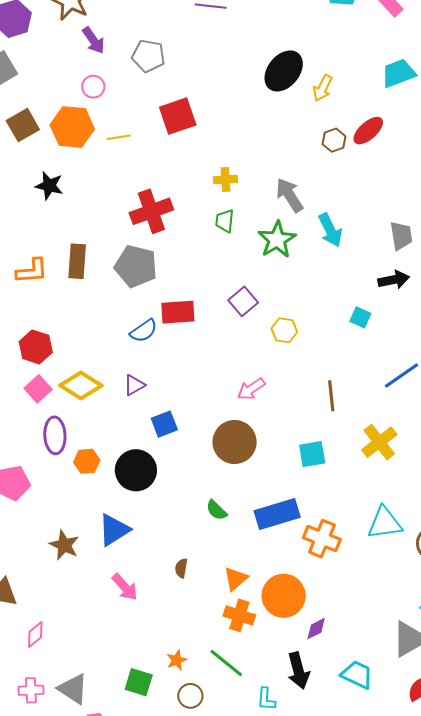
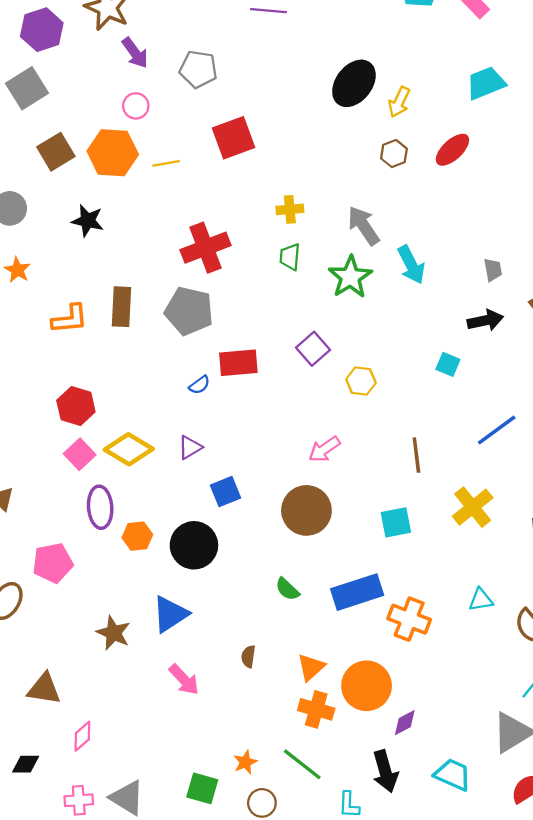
brown hexagon: (334, 140) -> (394, 154), moved
gray trapezoid: (401, 236) -> (493, 270), size x0.7
blue semicircle: (144, 331) -> (199, 385), size x0.7
cyan triangle: (385, 523) -> (481, 600), size x0.6

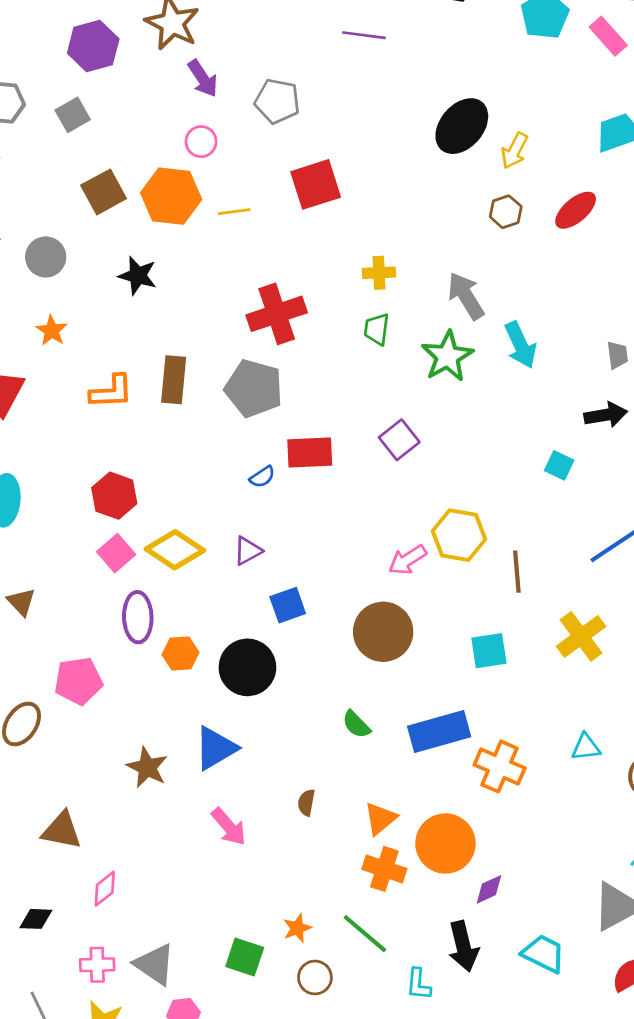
gray square: (27, 88) -> (73, 115), size x0.7
yellow hexagon: (361, 381) -> (459, 535), moved, size x1.5

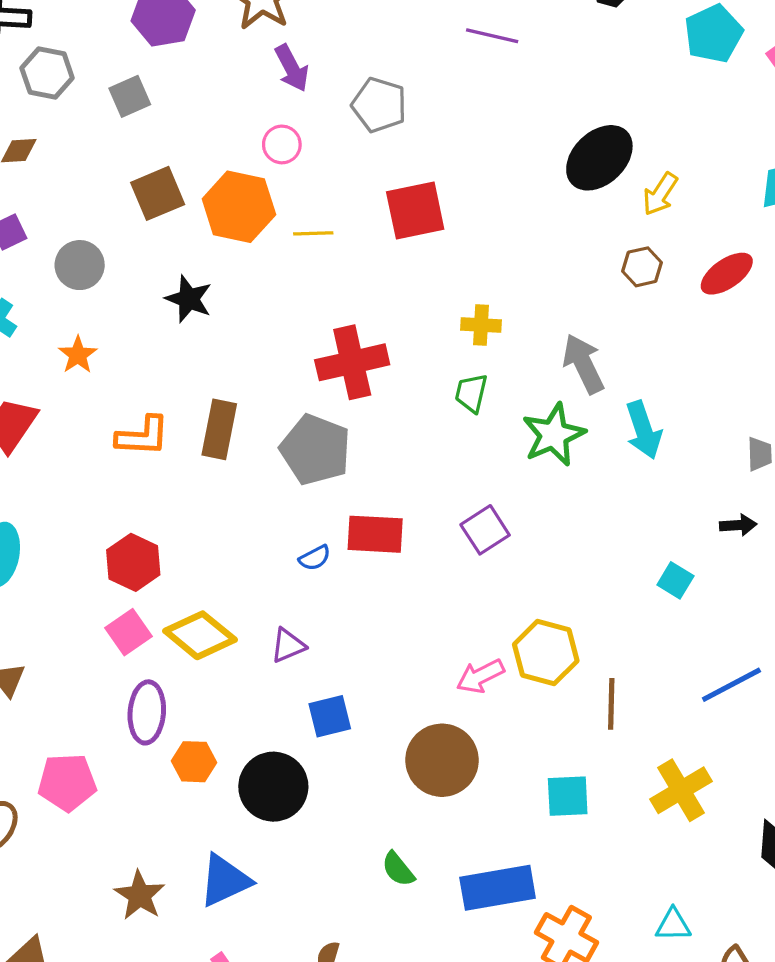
black arrow: (606, 415) -> (738, 525), size x0.7

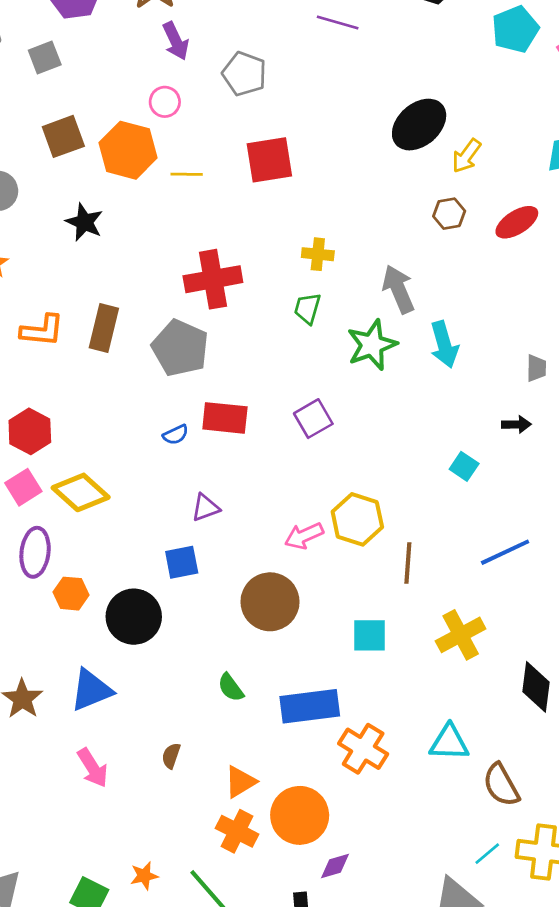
purple triangle: (288, 645) -> (205, 508), moved
cyan triangle: (673, 925) -> (449, 743), size x1.4

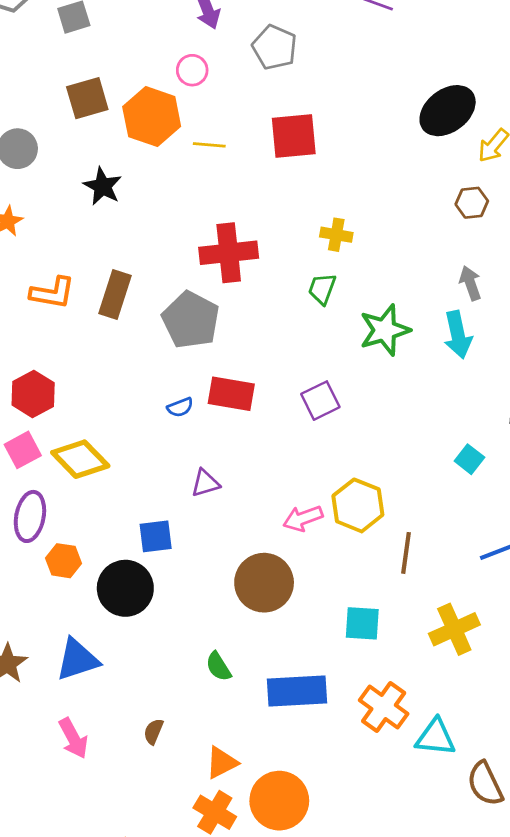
gray arrow: (398, 289) -> (470, 283), moved, size x0.7
blue square: (182, 562) -> (156, 536), moved
orange cross: (363, 749) -> (384, 707), moved

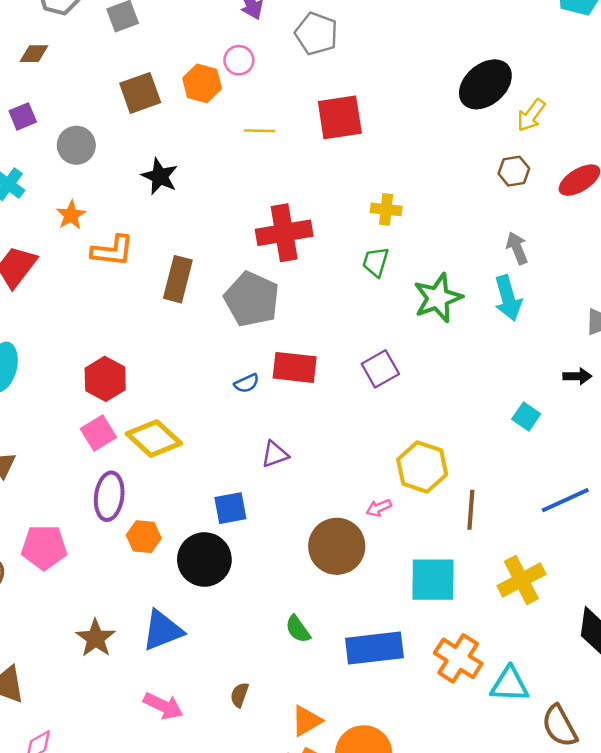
orange hexagon: (152, 117) -> (202, 83), moved, size x0.7
orange L-shape: (52, 293) -> (112, 251), moved
pink arrow: (303, 518) -> (379, 508), moved, size x0.7
cyan square: (362, 623) -> (433, 580), size x1.4
pink arrow: (73, 738) -> (163, 706), turned -33

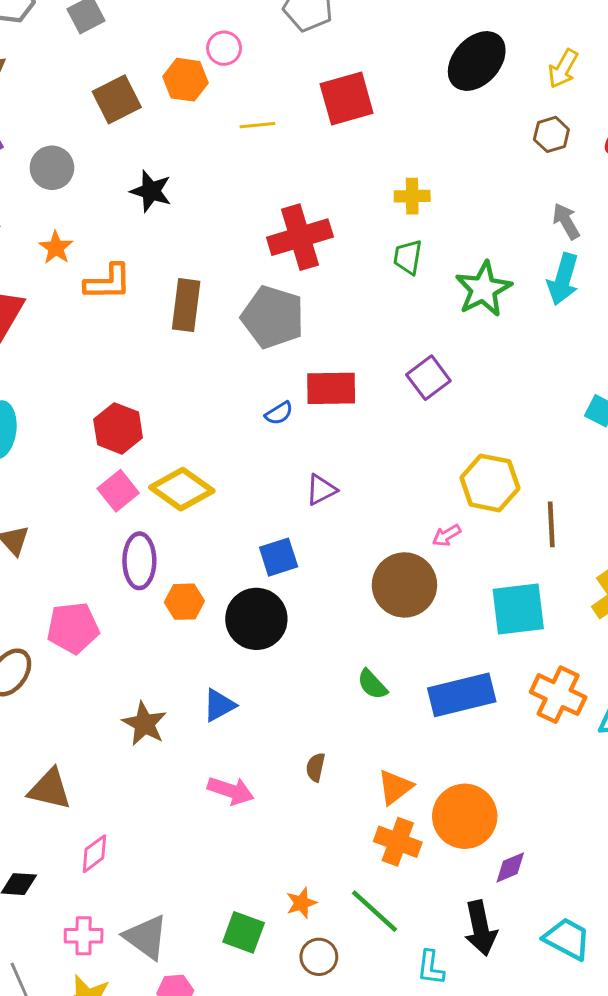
black ellipse: (485, 84) -> (477, 61), moved
cyan arrow: (508, 298) -> (563, 279), turned 39
blue triangle: (163, 630) -> (219, 705), size x0.7

